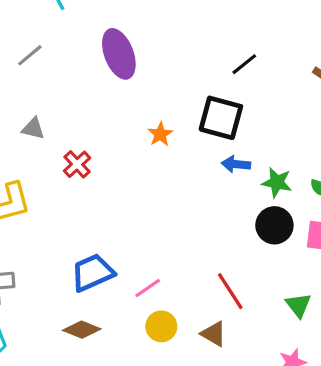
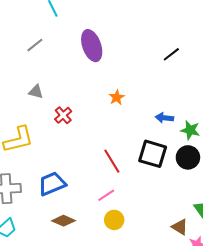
black square: (221, 118) -> (153, 154), moved
blue trapezoid: (92, 273) -> (52, 184), moved
red line: (230, 291) -> (112, 161), moved
brown triangle: (214, 334) -> (180, 227), moved

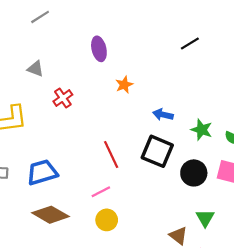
purple ellipse: (92, 46) -> (99, 49), moved, size x0.7
blue arrow: (164, 118) -> (163, 115), moved
black circle: (188, 157) -> (194, 173), moved
brown diamond: (63, 221) -> (50, 215), size x1.4

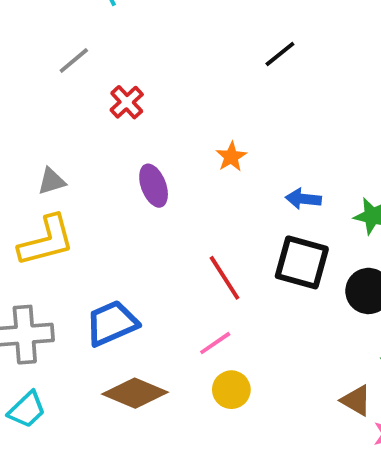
black line: (190, 44) -> (280, 54), moved
purple ellipse: (99, 49) -> (154, 186), moved
gray triangle: (35, 69) -> (52, 181), moved, turned -30
red cross: (63, 98) -> (127, 102), moved

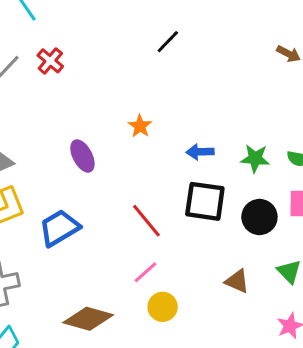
red cross: (127, 102) -> (50, 61), moved
blue trapezoid: (112, 323) -> (59, 228), moved
brown triangle: (356, 400) -> (237, 281), moved

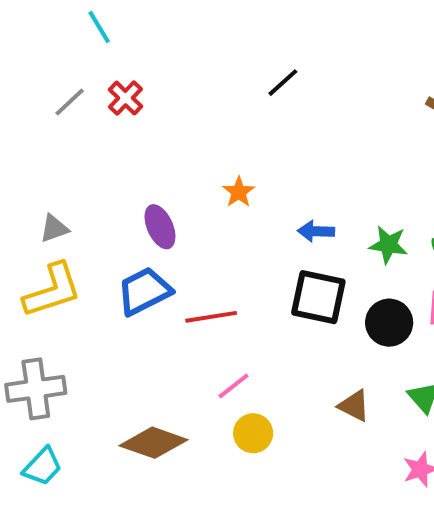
red line: (146, 221) -> (211, 317), moved, turned -63
blue trapezoid: (59, 228) -> (144, 291), moved

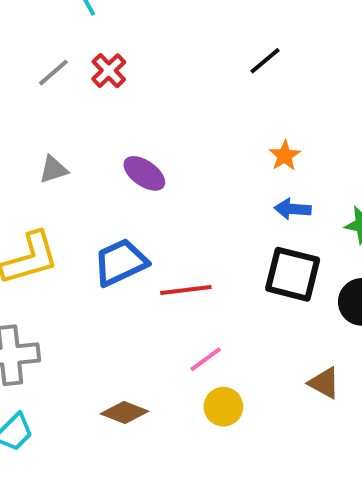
orange star: (239, 192) -> (285, 156), moved
purple ellipse: (160, 227) -> (144, 173), moved, turned -33
gray triangle: (54, 228) -> (53, 169), moved
brown diamond: (154, 443) -> (125, 413), size x0.7

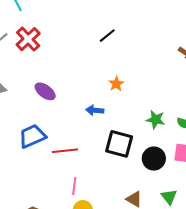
red cross: (109, 71) -> (28, 39), size x1.4
blue arrow: (293, 209) -> (95, 110), moved
pink line: (206, 359) -> (74, 186), turned -48

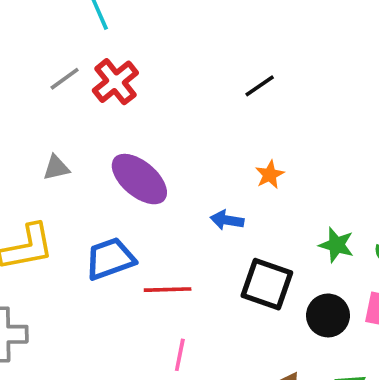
purple ellipse: (45, 91) -> (139, 179), size x1.5

